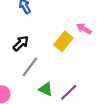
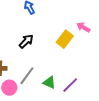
gray line: (30, 67) -> (27, 76), moved

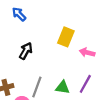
pink arrow: (83, 27) -> (87, 53), moved

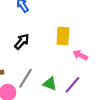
yellow rectangle: (66, 37) -> (63, 36), turned -30

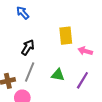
gray line: (25, 78) -> (30, 72), moved
green triangle: (50, 84) -> (58, 75), moved

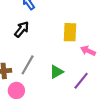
black arrow: (28, 47) -> (22, 29), moved
green triangle: (58, 75) -> (56, 72), turned -48

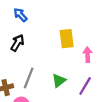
pink arrow: (88, 51) -> (88, 55), turned 72

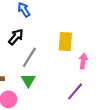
gray line: (29, 78) -> (29, 57), moved
green triangle: (59, 81) -> (28, 80), moved, turned -32

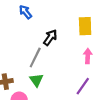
black arrow: (16, 37) -> (50, 38), moved
yellow rectangle: (65, 41) -> (85, 26), moved

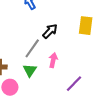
pink arrow: (88, 56) -> (53, 60), moved

